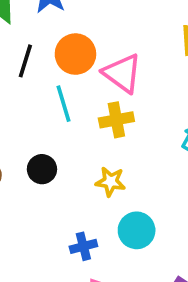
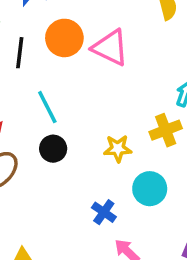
cyan line: (64, 104) -> (47, 107), moved
yellow cross: (116, 120) -> (166, 130), moved
blue cross: (83, 246) -> (104, 212), turned -30

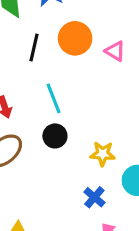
pink triangle: (110, 48) -> (115, 51), size x0.6
yellow star: (118, 149) -> (103, 154), moved

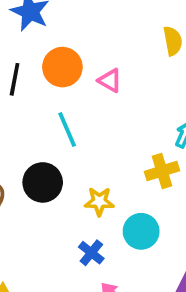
cyan line: (54, 98) -> (67, 130), moved
black circle: (55, 136) -> (43, 182), size x1.4

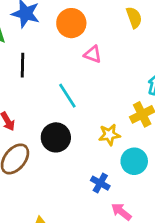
orange circle: (62, 67) -> (71, 23), moved
yellow star: (99, 201) -> (109, 135), moved

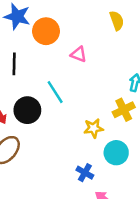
orange circle: (71, 23) -> (46, 31), moved
black circle: (56, 137) -> (27, 110), moved

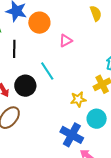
pink triangle: (79, 54) -> (66, 41), turned -48
blue cross: (85, 173) -> (72, 135), size x1.6

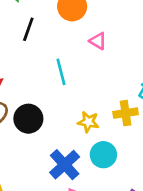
pink triangle: (66, 41) -> (98, 41), turned 40
black circle: (25, 86) -> (28, 119), moved

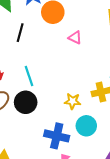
cyan line: (61, 72) -> (29, 76), moved
blue cross: (65, 165) -> (57, 136), turned -30

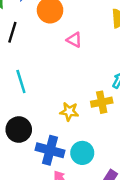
black circle: (26, 102) -> (19, 130), moved
cyan circle: (86, 126) -> (82, 153), moved

